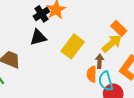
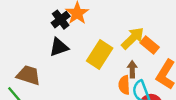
orange rectangle: (119, 28) -> (150, 45), moved
yellow arrow: (112, 43) -> (133, 38), moved

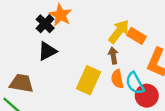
yellow rectangle: (100, 55) -> (89, 80), moved
brown arrow: (132, 69) -> (113, 55), moved

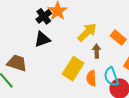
yellow arrow: (119, 32) -> (87, 32), moved
orange semicircle: (117, 79) -> (91, 78), moved

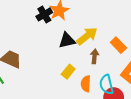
black triangle: (42, 39) -> (67, 40), moved
yellow rectangle: (73, 69) -> (68, 72), size x0.6

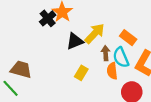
orange semicircle: (86, 84) -> (112, 71), moved
cyan semicircle: (107, 85) -> (121, 57), moved

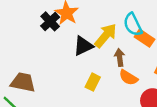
cyan semicircle: (121, 57) -> (133, 25), moved
orange semicircle: (112, 71) -> (128, 78), turned -49

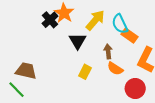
yellow arrow: (106, 36) -> (95, 20), moved
black triangle: (83, 46) -> (78, 41), turned -36

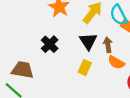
black cross: (50, 20) -> (50, 44), moved
black triangle: (78, 41) -> (88, 41), moved

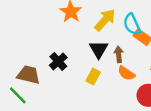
black cross: (50, 44) -> (58, 61), moved

